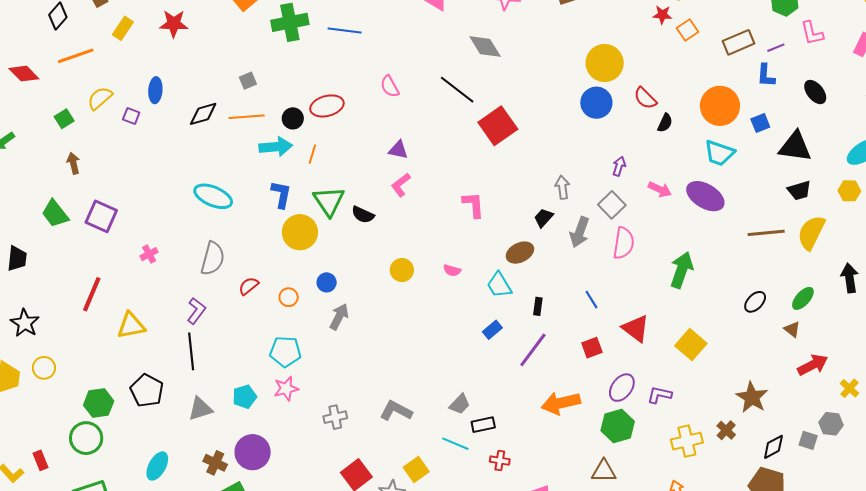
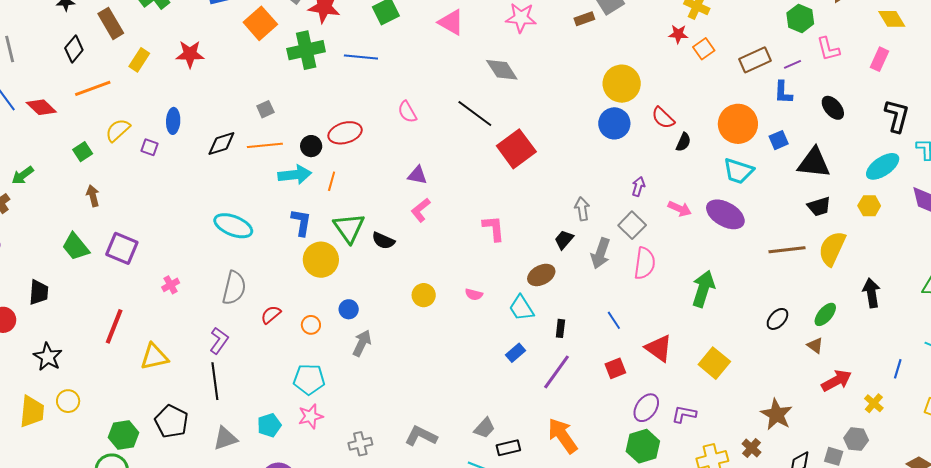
orange arrow: (561, 403) -> (563, 436), moved, turned 69

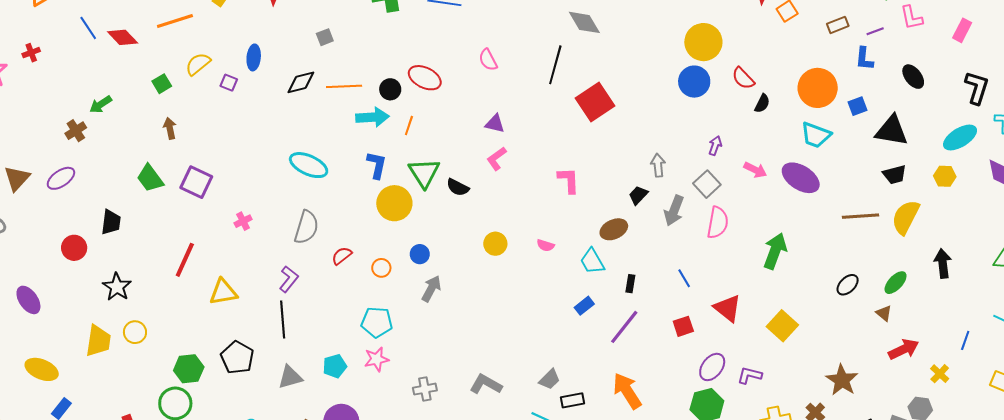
brown rectangle: (755, 60) -> (838, 25), size x0.7
gray square: (265, 109) -> (325, 37), moved
black line: (475, 114) -> (555, 65), turned 66
red ellipse: (345, 133) -> (425, 78), turned 40

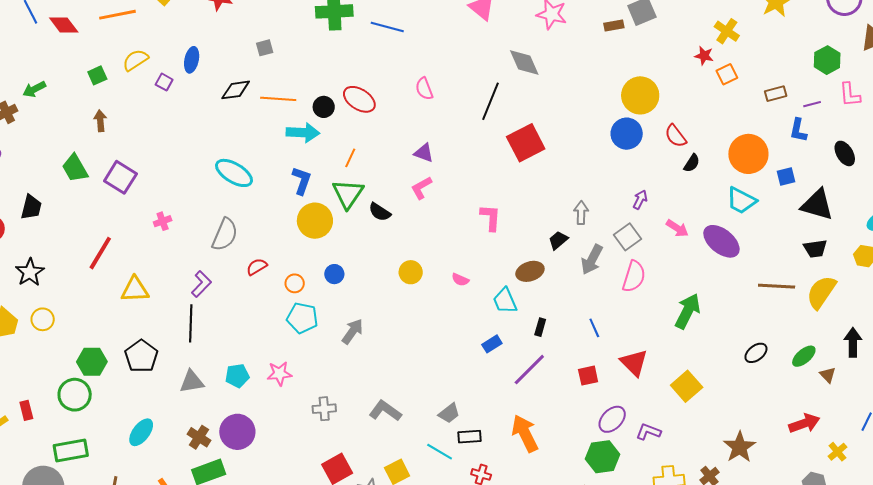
orange line: (409, 125) -> (350, 158), moved
gray arrow: (431, 289) -> (352, 331), moved
brown triangle: (884, 313) -> (828, 375), moved
cyan pentagon: (377, 322) -> (302, 318), moved

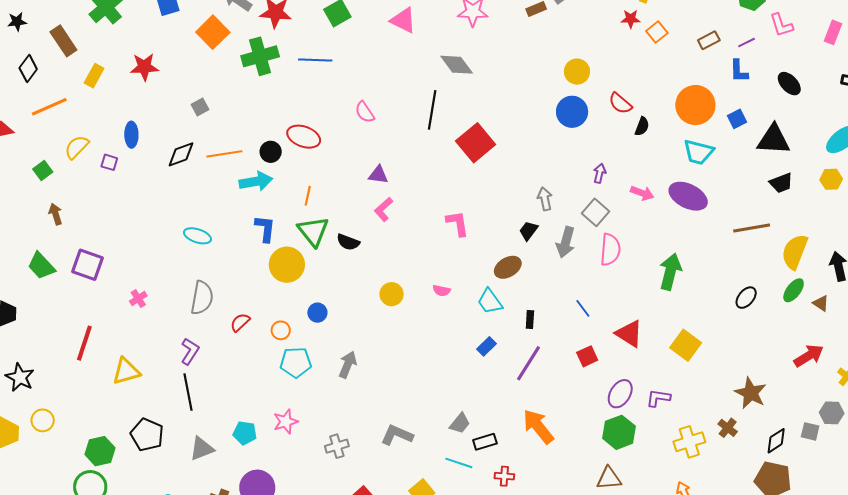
yellow circle: (640, 95) -> (577, 72), size x0.7
cyan ellipse: (234, 173) -> (197, 236), size x0.7
yellow semicircle: (821, 292) -> (795, 252), moved
cyan pentagon: (237, 376) -> (245, 433), turned 30

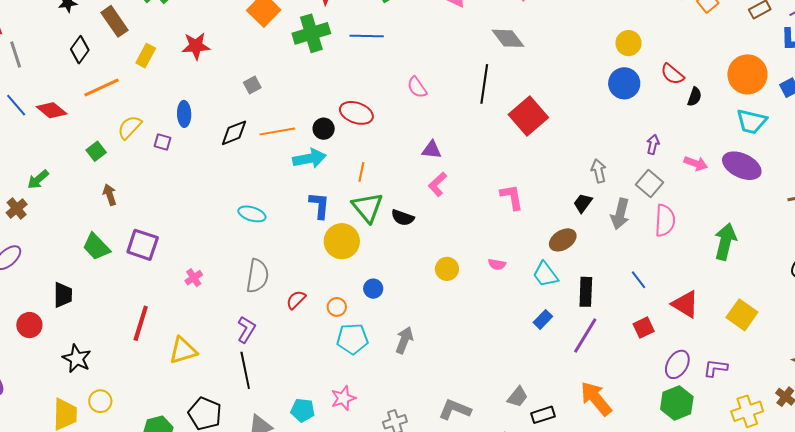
black rectangle: (530, 320) -> (586, 292), size x1.6

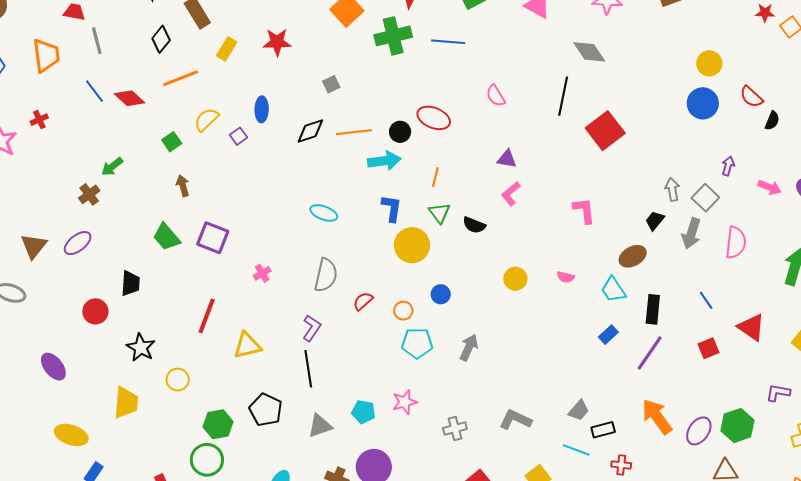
purple square: (163, 142) -> (238, 136), turned 36
gray square: (649, 184) -> (705, 198), moved
green triangle: (367, 207) -> (439, 213), size x0.7
purple ellipse: (677, 364) -> (699, 431), moved
yellow circle: (100, 401) -> (178, 380), moved

